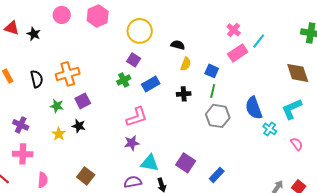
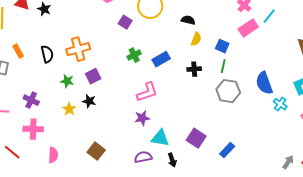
purple square: (134, 60) -> (125, 22), moved

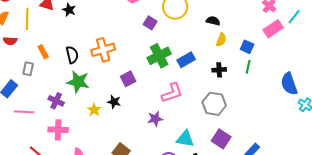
green cross: (134, 55) -> (159, 56), size x1.6
purple square: (93, 76) -> (128, 79), moved
green star: (67, 81) -> (78, 82), moved, size x1.6
gray hexagon: (228, 91) -> (214, 104), moved
purple star: (142, 118) -> (155, 119), moved

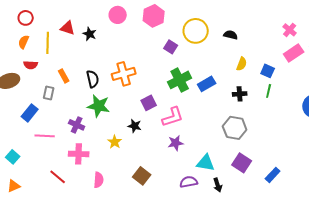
black semicircle: (213, 21) -> (231, 35), moved
pink L-shape: (172, 93) -> (173, 117), moved
yellow star: (94, 110) -> (115, 142), moved

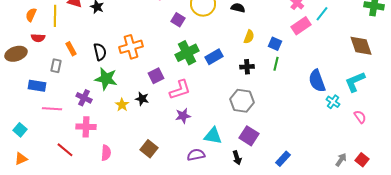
blue rectangle: (30, 113) -> (37, 86), turned 60
yellow star: (115, 142) -> (122, 105), moved
blue rectangle: (273, 175) -> (283, 159), moved
black arrow: (218, 185) -> (237, 158), moved

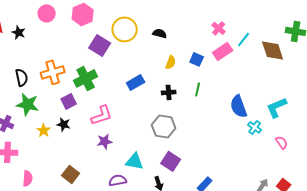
purple square: (178, 20) -> (100, 45), size x1.5
blue square: (275, 44) -> (197, 59), moved
brown diamond: (361, 46) -> (273, 50), moved
green cross: (187, 53) -> (86, 78), moved
purple square: (156, 76) -> (69, 101), moved

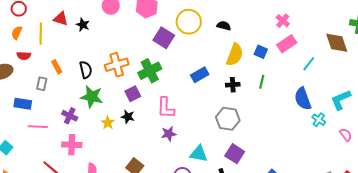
cyan line: (244, 39) -> (309, 64), moved
yellow semicircle: (171, 62) -> (235, 55), size x1.6
pink L-shape: (102, 115) -> (166, 108), turned 110

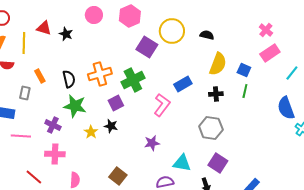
blue square: (261, 52) -> (244, 70), moved
pink L-shape: (166, 108) -> (162, 105), moved, turned -145

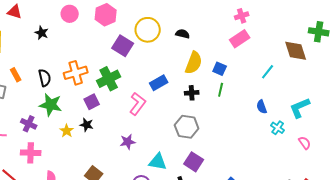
red triangle: (44, 28) -> (15, 12), moved
pink cross: (266, 30) -> (242, 16), moved, turned 32
pink rectangle: (270, 53) -> (240, 39), moved
blue semicircle: (286, 108) -> (262, 107), size x0.6

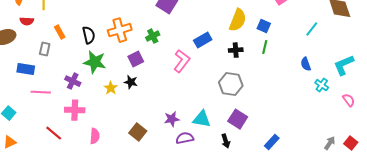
green cross: (109, 79) -> (153, 36), size x0.6
purple star: (128, 142) -> (172, 119), moved

